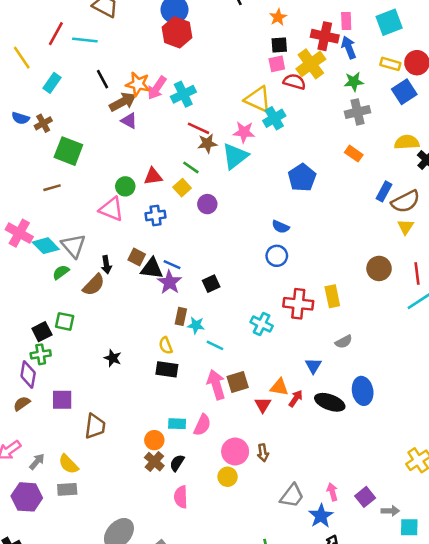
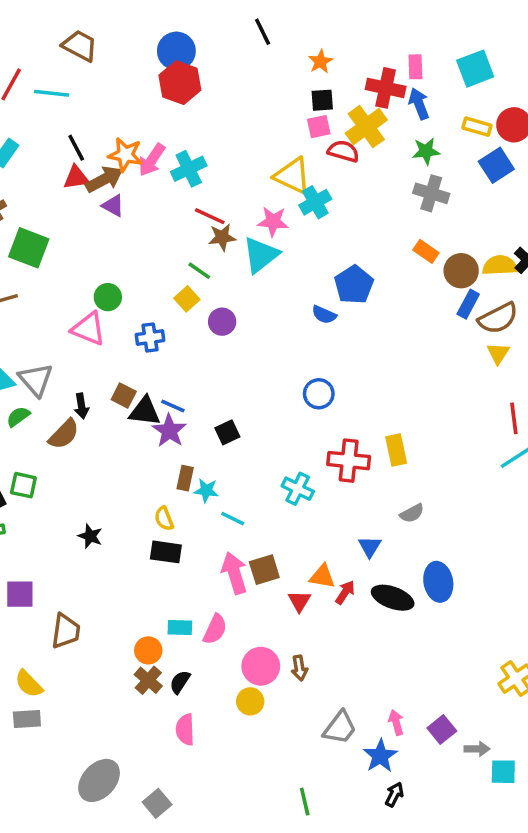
gray cross: (358, 112) -> (431, 193), turned 30
yellow semicircle: (407, 142) -> (500, 265), moved
red triangle: (153, 176) -> (76, 178), moved
blue semicircle: (281, 227) -> (324, 315), moved
brown circle: (379, 268) -> (461, 271), moved

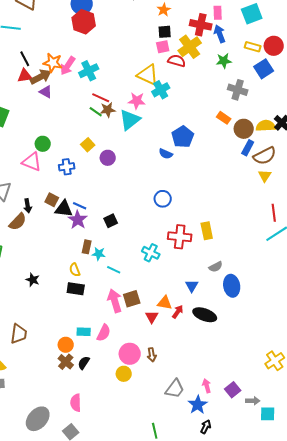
gray cross: (431, 193) -> (238, 90), moved
green line: (199, 271) -> (96, 112), moved
blue ellipse: (438, 582) -> (232, 286), moved
pink semicircle: (185, 729) -> (76, 403), moved

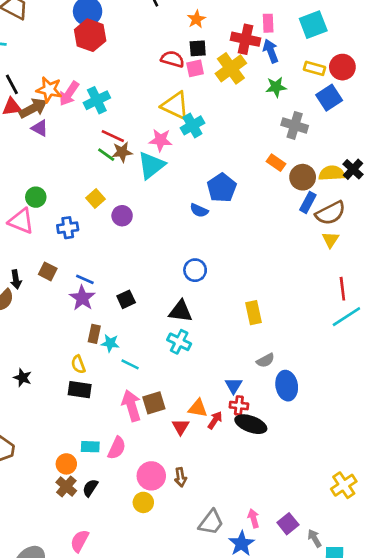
red semicircle: (177, 61) -> (173, 59), moved
black triangle: (64, 209) -> (180, 311), moved
red cross: (180, 237) -> (239, 406), moved, size x0.6
gray arrow: (253, 401) -> (315, 538), turned -120
pink semicircle: (76, 403) -> (80, 541), turned 30

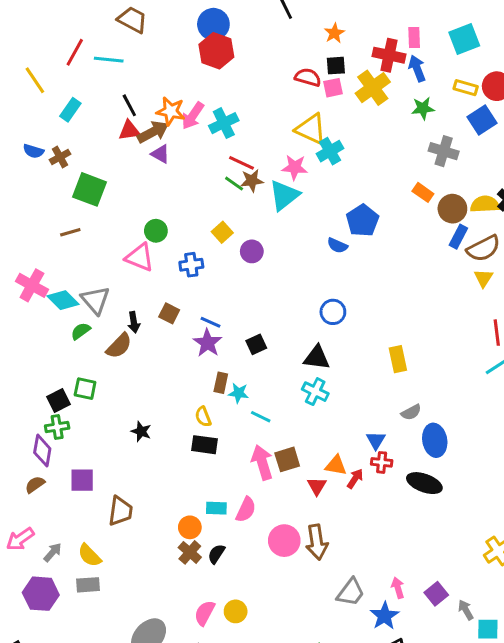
black ellipse: (251, 424) -> (424, 483), moved
brown arrow: (180, 477) -> (317, 542), size x1.6
yellow circle: (143, 502) -> (236, 611), moved

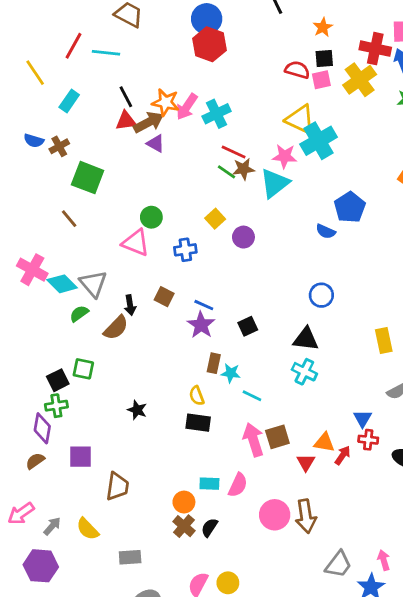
cyan cross: (330, 151) -> (319, 141), size x1.4
brown line: (70, 232) -> (69, 219), turned 66
gray rectangle: (88, 585) -> (130, 557), moved

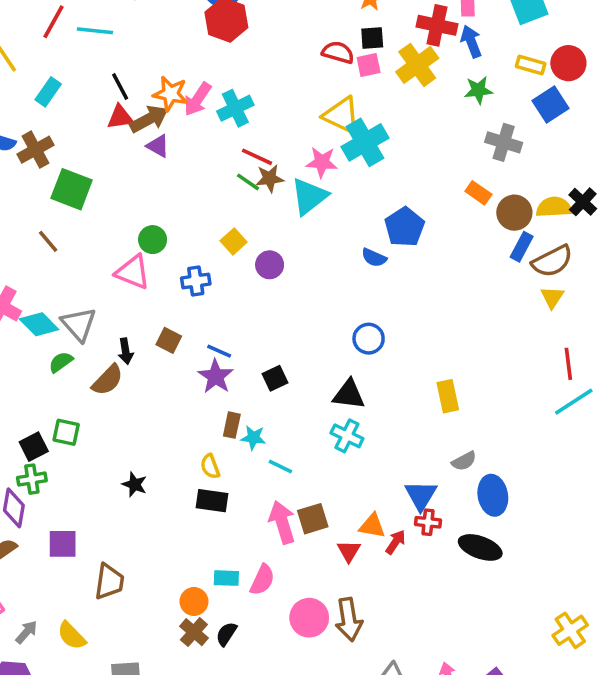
brown cross: (59, 146) -> (36, 150), size x1.4
blue triangle: (362, 418) -> (421, 495), size x1.4

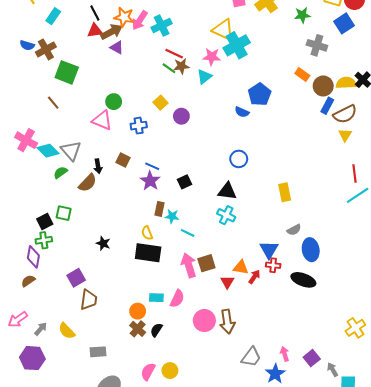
cyan triangle: (309, 196) -> (204, 77), size x0.7
black rectangle: (212, 501) -> (148, 253), size x1.4
purple square: (63, 544) -> (76, 278), moved, turned -30

